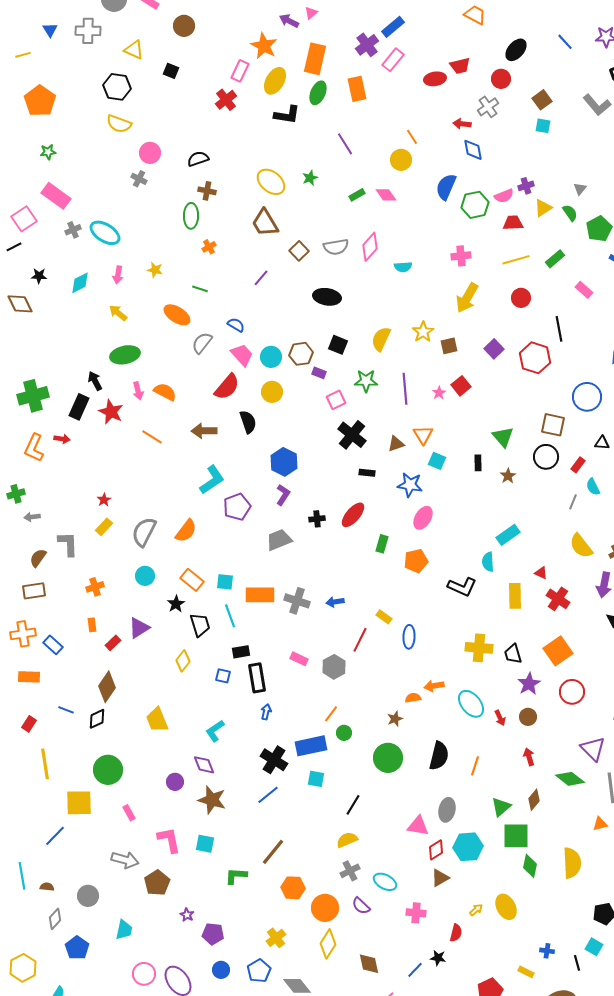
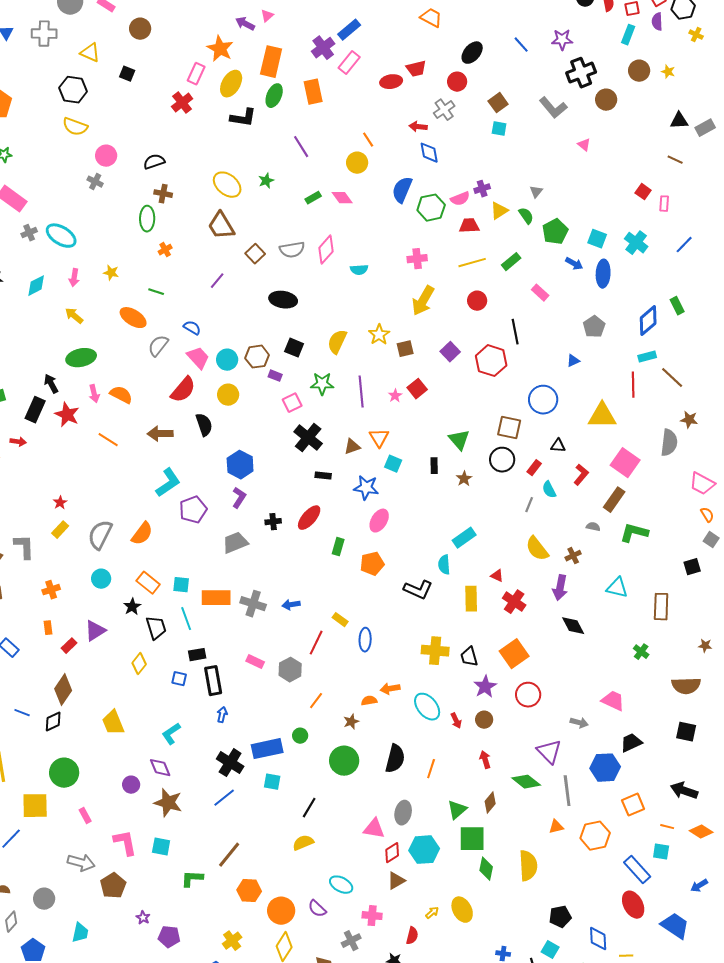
orange line: (331, 714) -> (316, 701), moved
gray cross: (350, 871) -> (351, 941), moved

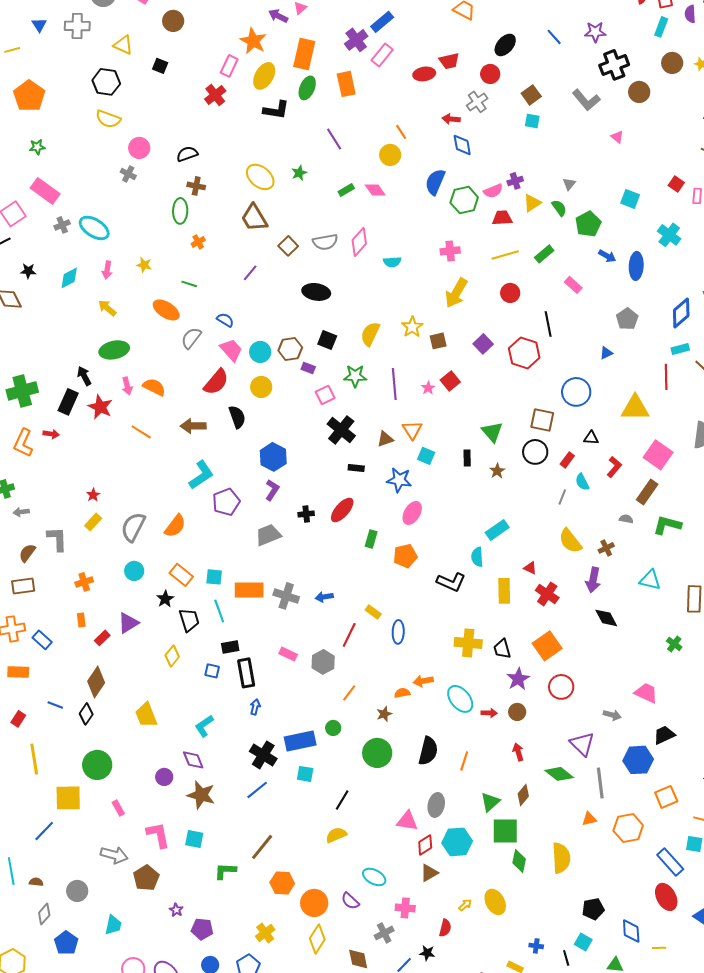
cyan square: (597, 239) -> (630, 199), moved
red arrow: (456, 721) -> (489, 713), turned -63
black diamond: (53, 722) -> (86, 714), turned -30

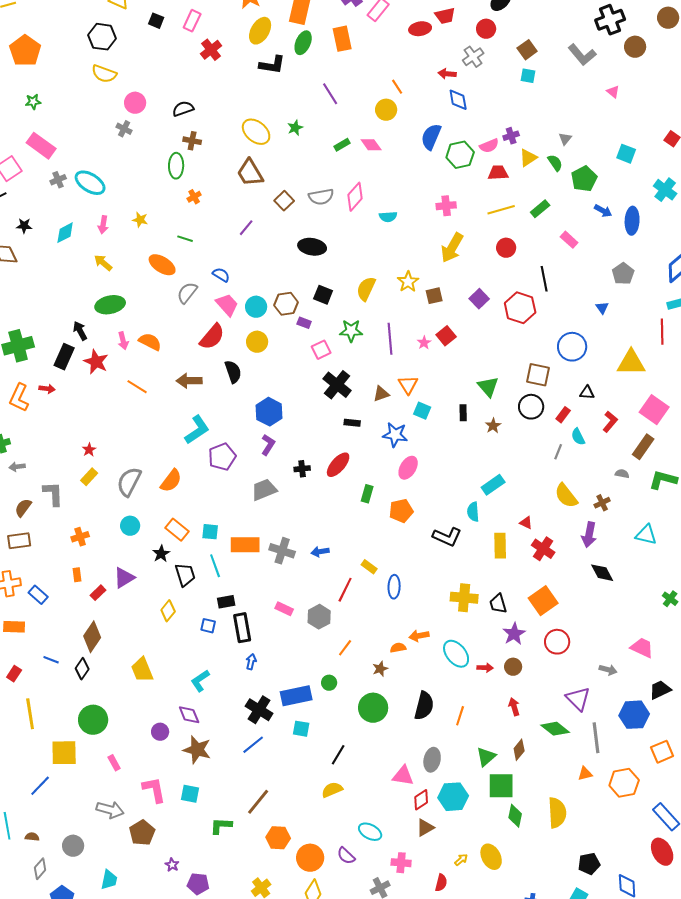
pink rectangle: (229, 66) -> (192, 21), moved
blue triangle: (606, 353) -> (602, 308), turned -40

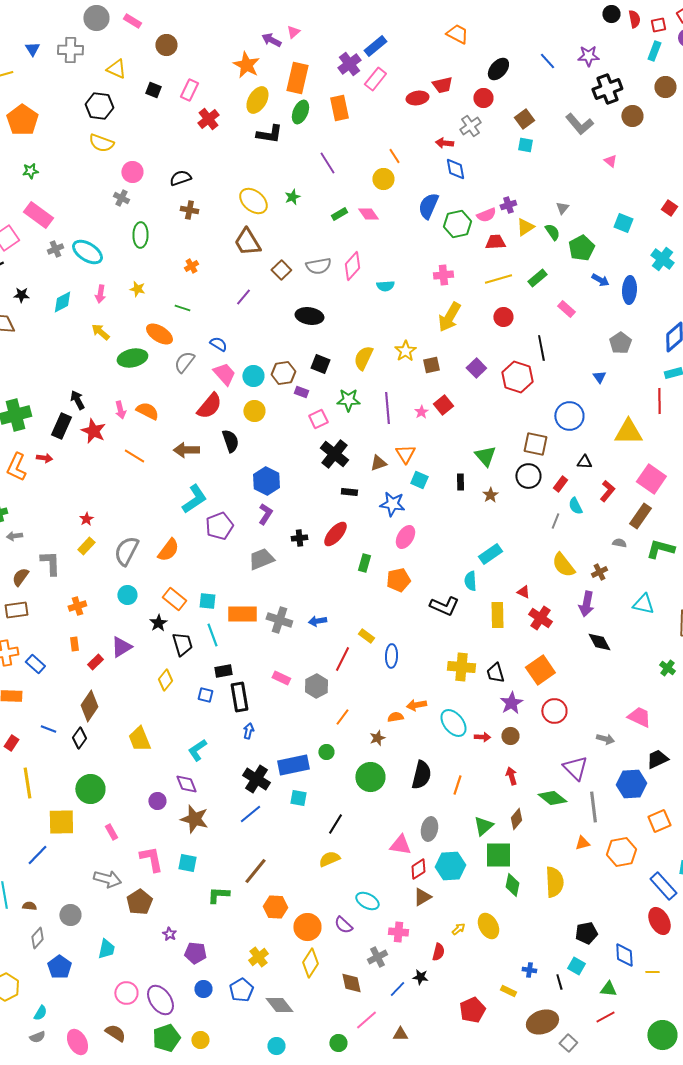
green ellipse: (176, 166) -> (140, 235), moved
green ellipse: (110, 305) -> (132, 358), moved

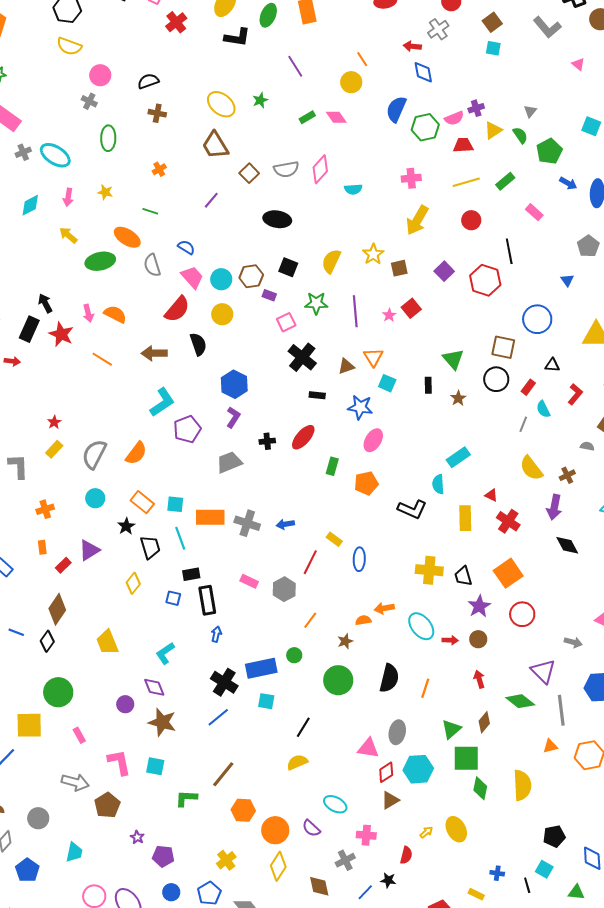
gray semicircle: (184, 362) -> (152, 265), turned -55

